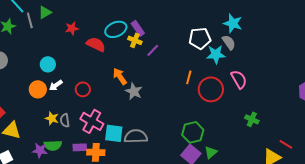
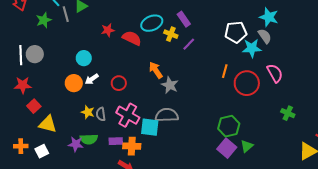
red star: (72, 28) -> (108, 30), moved
purple rectangle: (138, 28) -> (184, 19), moved
gray semicircle: (136, 136) -> (167, 115), moved

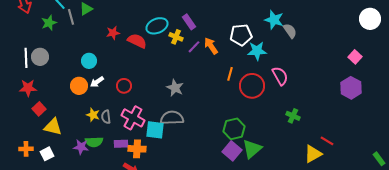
gray semicircle: (265, 36) -> (290, 31), moved
orange arrow: (156, 70) -> (211, 46), moved
green triangle: (247, 146) -> (252, 149), size x1.5

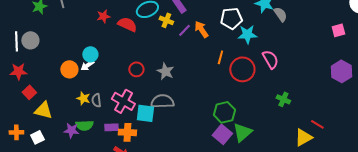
pink square: (355, 57) -> (338, 30), moved, turned 32
cyan circle: (89, 61) -> (90, 54), moved
red circle: (124, 86) -> (136, 69), moved

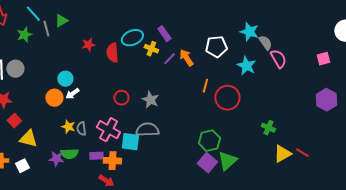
red semicircle: (127, 24) -> (112, 53), turned -120
cyan star: (247, 34) -> (246, 66), moved, turned 30
cyan circle: (90, 54) -> (65, 79), moved
pink semicircle: (270, 59) -> (278, 59), moved
yellow triangle: (303, 137) -> (282, 154), moved

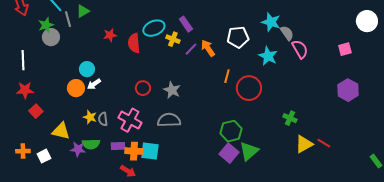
gray circle: (15, 69) -> (51, 37), moved
yellow triangle: (28, 139) -> (61, 131), moved
cyan square: (130, 142) -> (150, 151), moved

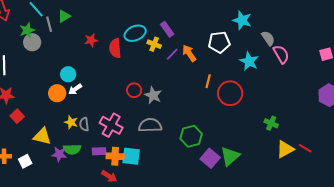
cyan star: (271, 22) -> (242, 20), moved
red circle: (143, 88) -> (134, 90), moved
green hexagon: (231, 131) -> (191, 136), moved

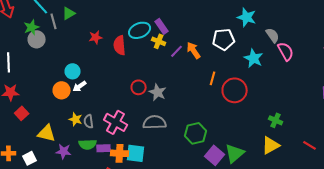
purple rectangle: (167, 29) -> (162, 26), moved
green semicircle: (72, 149) -> (88, 144), moved
yellow triangle: (285, 149) -> (271, 145), moved

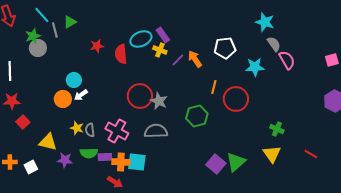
cyan star: (247, 17) -> (265, 22), moved
cyan star: (254, 58) -> (255, 67), turned -30
red circle: (139, 87) -> (140, 96), size x1.6
green hexagon: (196, 133) -> (197, 116), moved
yellow triangle: (271, 145) -> (272, 154), turned -36

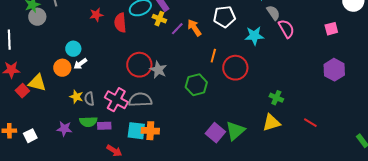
gray semicircle: (156, 131) -> (140, 100), moved
yellow triangle: (48, 142) -> (37, 83), moved
yellow triangle: (272, 154) -> (271, 123), turned 48
orange cross: (121, 162) -> (150, 131), moved

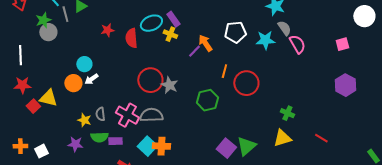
purple line: (177, 29) -> (194, 51), moved
cyan star: (254, 36) -> (265, 40), moved
yellow star: (76, 97) -> (84, 120), moved
cyan square: (136, 131) -> (147, 146), turned 36

